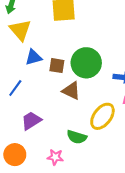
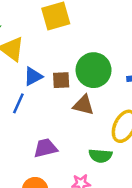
blue line: (15, 88) -> (18, 103), moved
purple trapezoid: (31, 121) -> (45, 148), turned 30

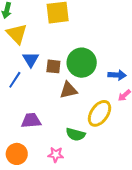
blue triangle: (33, 76) -> (31, 59), turned -42
brown triangle: (83, 105) -> (68, 90), turned -36

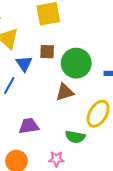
brown square: (53, 66) -> (47, 52), moved

